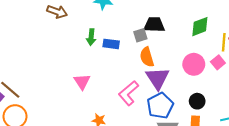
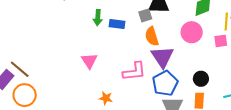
pink square: (218, 62) -> (221, 41), turned 32
pink circle: (194, 64) -> (192, 32), moved
pink L-shape: (128, 93) -> (134, 71), turned -145

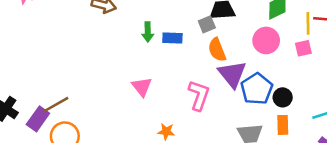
brown line: (20, 69) -> (56, 105), turned -65
pink L-shape: (134, 71) -> (199, 95), turned -60
blue pentagon: (165, 83) -> (257, 89), moved

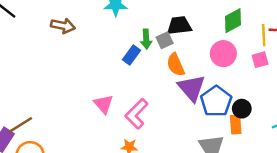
green arrow: (148, 32) -> (146, 39), moved
blue rectangle: (172, 38) -> (132, 55), turned -54
pink L-shape: (199, 95) -> (137, 114), moved, turned -152
orange rectangle: (283, 125) -> (236, 125), moved

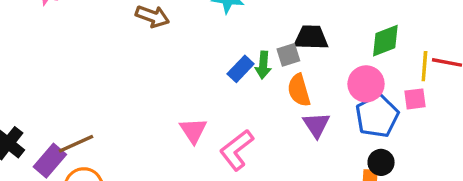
green arrow: (146, 39) -> (263, 65), moved
purple triangle: (192, 88) -> (316, 125), size x0.7
blue pentagon: (216, 101) -> (377, 116), moved

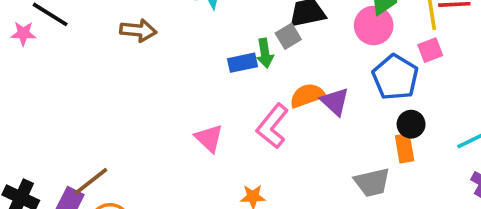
blue rectangle: (241, 69) -> (242, 63), turned 48
pink circle: (366, 84) -> (374, 25), moved
orange semicircle: (299, 90) -> (307, 95), moved, turned 100
pink L-shape: (237, 150) -> (273, 126), moved

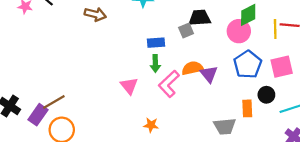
pink square: (430, 50) -> (282, 67), moved, size x1.5
green arrow: (265, 53) -> (155, 64), moved
black circle: (411, 124) -> (266, 95), moved

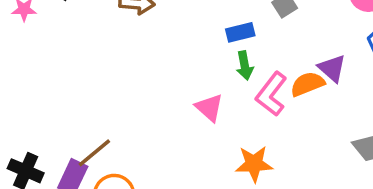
orange semicircle: (192, 68) -> (307, 84), moved
orange star: (151, 125) -> (254, 164), size x1.5

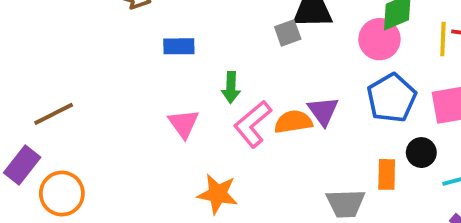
blue rectangle: (240, 32) -> (179, 46), moved
brown line: (94, 153) -> (54, 114), moved

